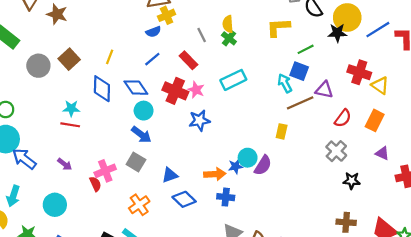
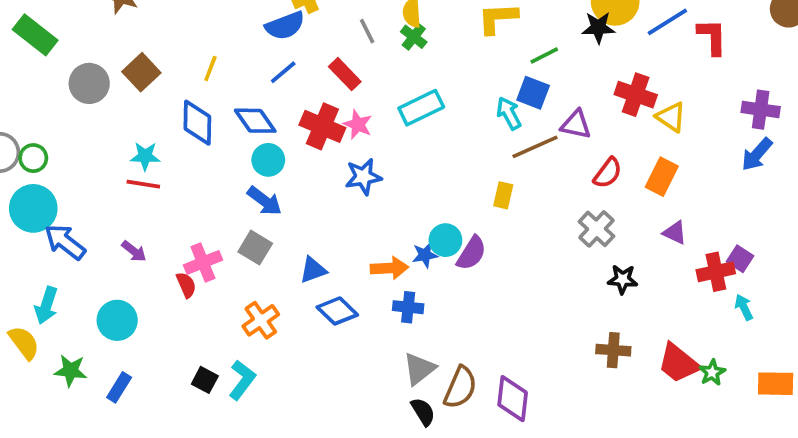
blue semicircle: (153, 32) -> (285, 26), size x1.5

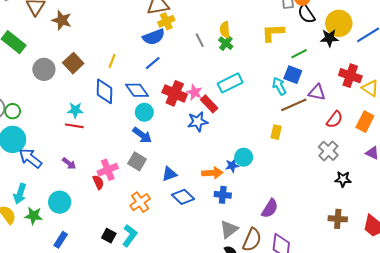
red rectangle: (345, 74) -> (209, 104), moved
purple semicircle: (472, 253) -> (270, 208), moved
green star: (71, 371) -> (33, 216), moved

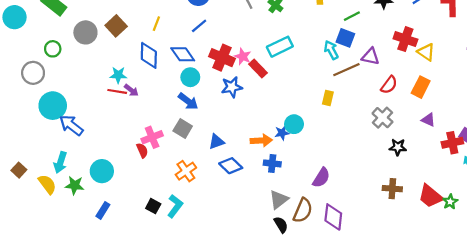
green circle: (13, 111) -> (53, 49), moved
blue star: (198, 122) -> (232, 87), moved
purple arrow: (69, 163) -> (131, 90), moved

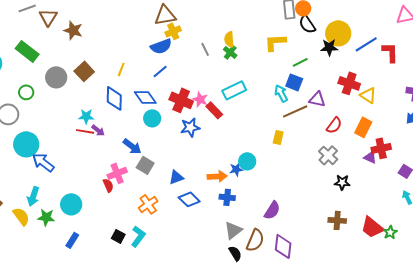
blue arrow: (188, 101) -> (132, 146), moved
red cross: (452, 143) -> (381, 148), moved

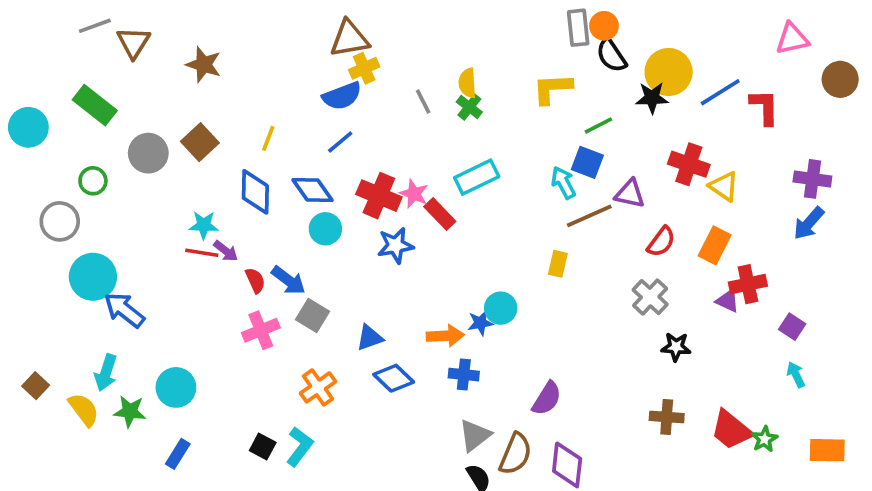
brown star: (73, 30) -> (204, 65), moved
red semicircle: (108, 185) -> (255, 280), moved

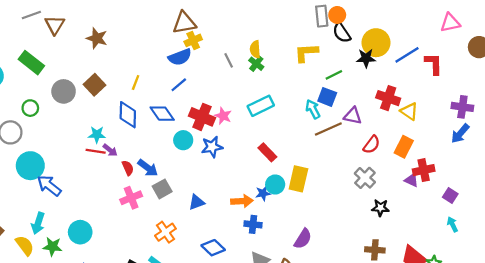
red rectangle: (440, 214) -> (267, 152), moved
cyan circle: (325, 229) -> (183, 140), moved
yellow rectangle: (558, 264) -> (298, 179), moved, size x1.6
gray square: (312, 315) -> (162, 189), turned 30
blue diamond: (394, 378) -> (213, 248), moved

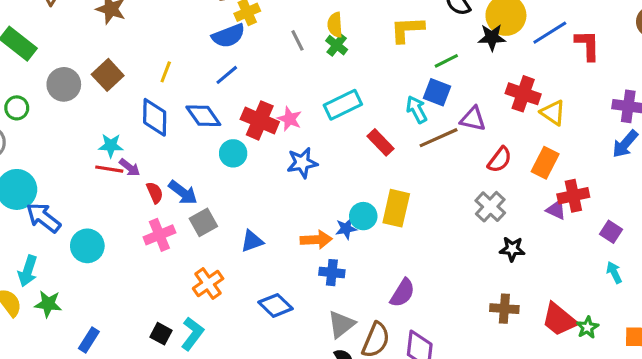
blue star: (212, 147) -> (302, 163), moved
red rectangle: (267, 152) -> (381, 142), moved
cyan circle: (80, 232) -> (87, 246), moved

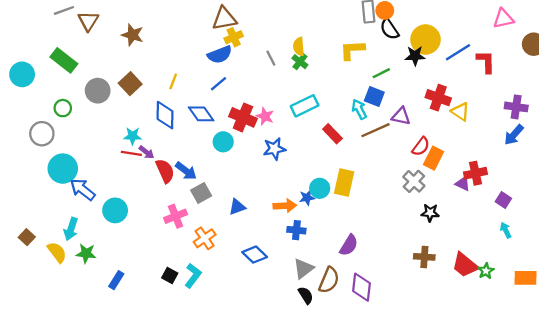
orange rectangle: (545, 163) -> (434, 158), moved
red semicircle: (155, 193) -> (165, 171), size x1.5
pink cross: (159, 235) -> (176, 216), moved

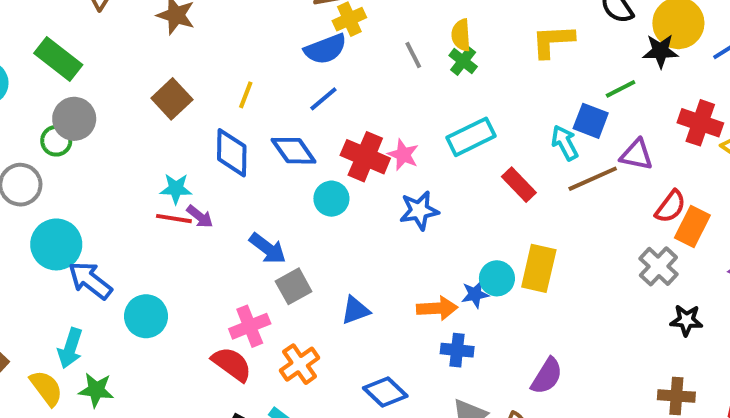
green line: (381, 73) -> (621, 89), moved
gray circle: (98, 91) -> (74, 119), moved
red semicircle: (165, 171) -> (232, 364), moved, turned -30

